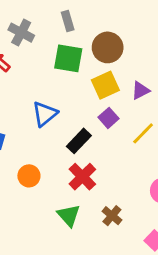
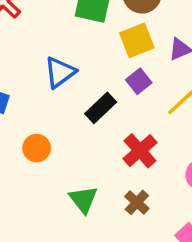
red cross: (82, 177) -> (140, 151), moved

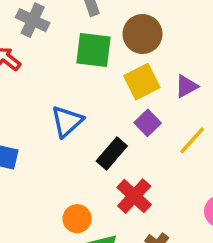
orange circle: (37, 148) -> (77, 219), moved
red cross: (140, 151) -> (134, 196), moved

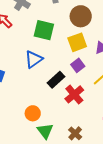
green square: (94, 50) -> (44, 30), moved
red cross: (134, 196) -> (74, 94), moved

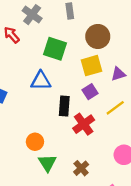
blue triangle: (34, 59) -> (41, 81), turned 30
black rectangle: (56, 80) -> (64, 106), turned -48

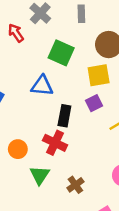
red cross: (84, 124) -> (55, 143), moved, turned -35
orange circle: (35, 142) -> (18, 149), moved

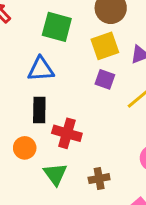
purple square: (94, 103) -> (105, 79), turned -35
black rectangle: (64, 116) -> (39, 110), moved
brown cross: (75, 185) -> (99, 179), turned 35

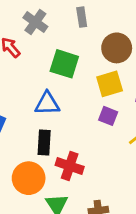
orange circle: (25, 148) -> (29, 178), size x1.5

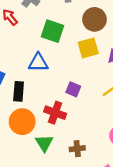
purple square: (108, 116) -> (73, 89), moved
black rectangle: (44, 143) -> (19, 91), moved

